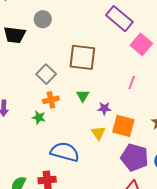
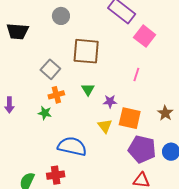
gray circle: (43, 19) -> (61, 16), moved

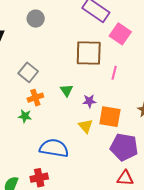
brown square: (86, 51) -> (89, 53), moved

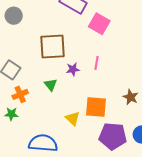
brown square: (89, 53) -> (52, 46), moved
purple star: (89, 101) -> (73, 69), moved

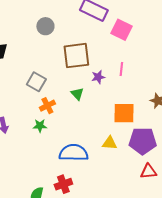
gray circle: (14, 16) -> (45, 26), moved
yellow triangle: (73, 118) -> (110, 143), moved, turned -35

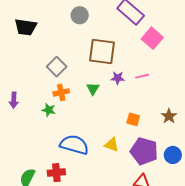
pink line: (121, 69) -> (142, 76), turned 56
orange square: (124, 113) -> (133, 119), size x0.6

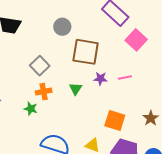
gray circle: (80, 15) -> (62, 27), moved
orange square: (133, 119) -> (115, 120), size x1.5

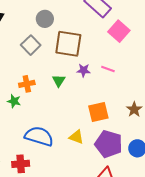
gray square: (40, 66) -> (31, 45), moved
pink line: (125, 77) -> (108, 69), turned 32
orange square: (115, 120) -> (98, 112), turned -30

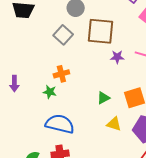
green triangle: (59, 81) -> (103, 98), moved, turned 32
blue semicircle: (39, 136) -> (60, 124), moved

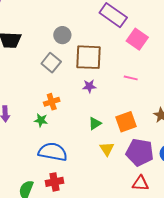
purple star: (117, 57) -> (89, 86), moved
yellow triangle: (114, 124) -> (107, 149), turned 42

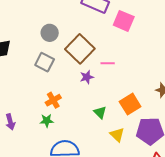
brown square: (88, 57) -> (80, 49), turned -36
pink line: (131, 78) -> (108, 63), moved
green triangle: (95, 123) -> (100, 112), turned -32

